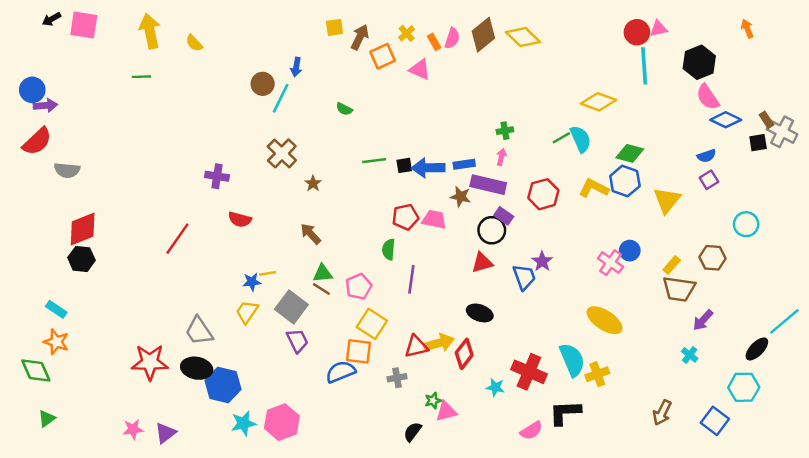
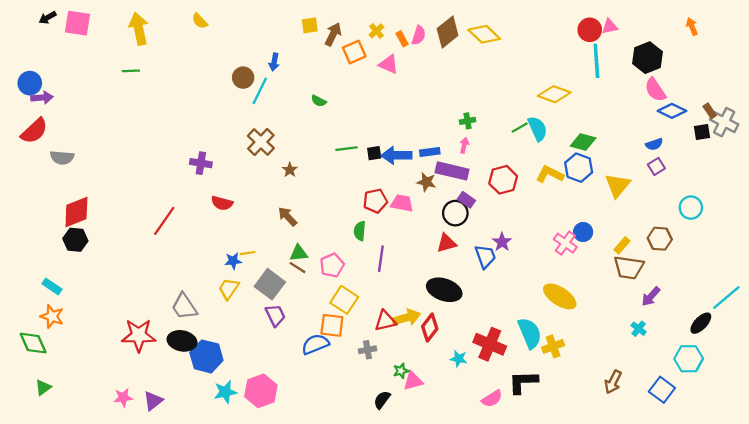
yellow semicircle: (194, 43) -> (200, 21), moved
black ellipse: (480, 313) -> (444, 290), size x1.4

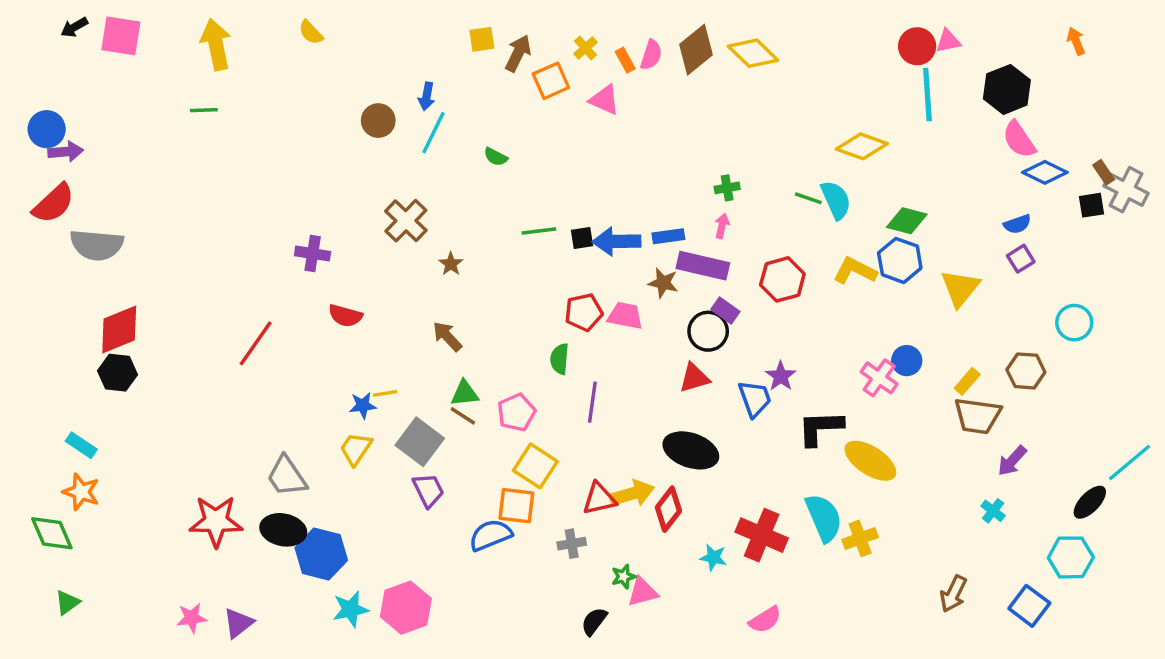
cyan line: (260, 91) -> (434, 133), moved
green line: (520, 128) -> (808, 198), turned 49
gray semicircle: (62, 158) -> (97, 245), size x1.4
black L-shape: (523, 382) -> (820, 428), moved

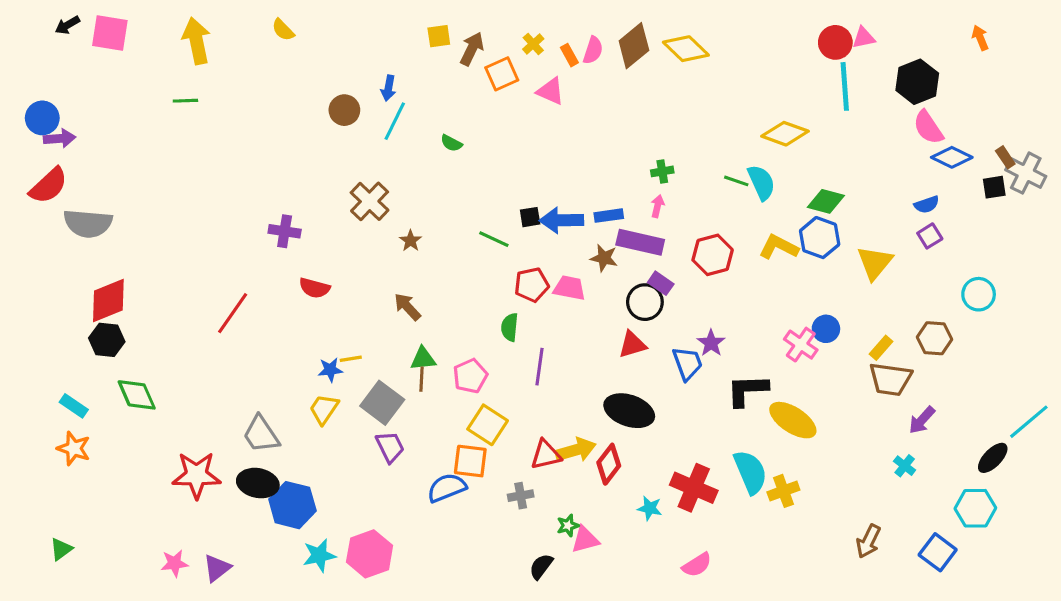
green line: (539, 231) -> (494, 239), moved, turned 32
brown line: (463, 416) -> (421, 379), turned 60
green diamond: (52, 533) -> (137, 395), moved

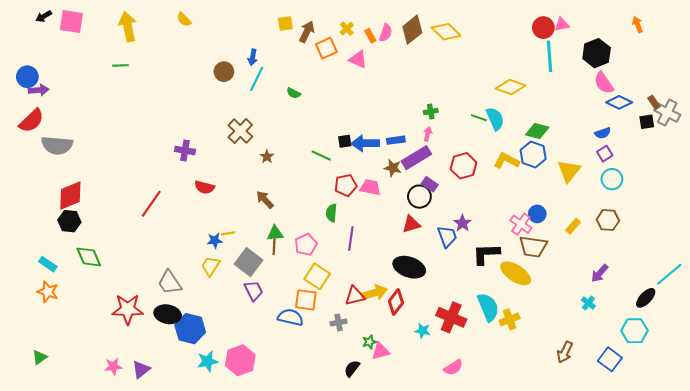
purple rectangle: (640, 242) -> (416, 158), turned -44
cyan circle: (979, 294) -> (612, 179), moved
brown trapezoid: (890, 379) -> (533, 247), moved
blue semicircle: (447, 488) -> (290, 317), turned 35

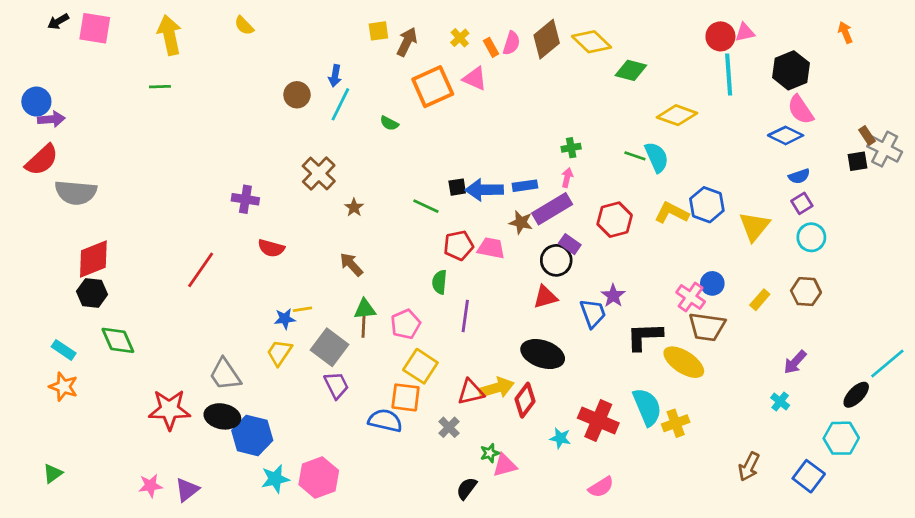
orange square: (326, 48) -> (433, 87), moved, size x1.4
blue diamond: (619, 102) -> (786, 135), moved
green diamond: (537, 131) -> (631, 70), moved
gray cross: (339, 322) -> (449, 427), turned -35

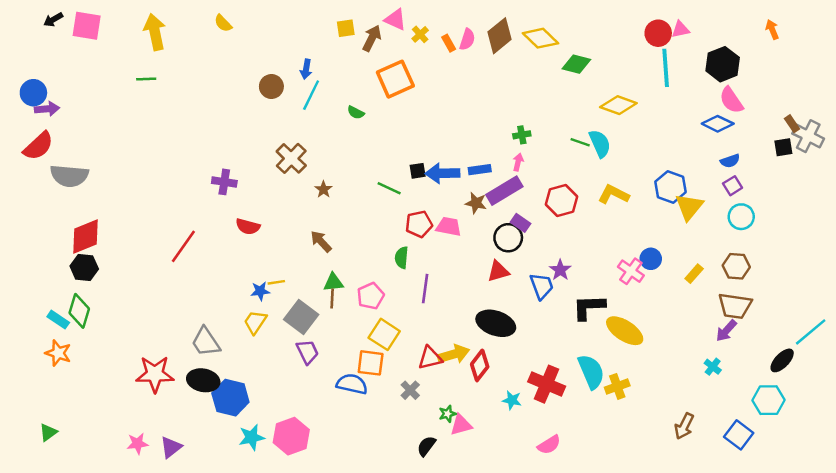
pink triangle: (475, 78) -> (395, 20), moved
blue hexagon: (707, 205) -> (671, 187), moved
brown trapezoid: (707, 327) -> (735, 306), moved
green diamond: (118, 340) -> (79, 311), moved, turned 40

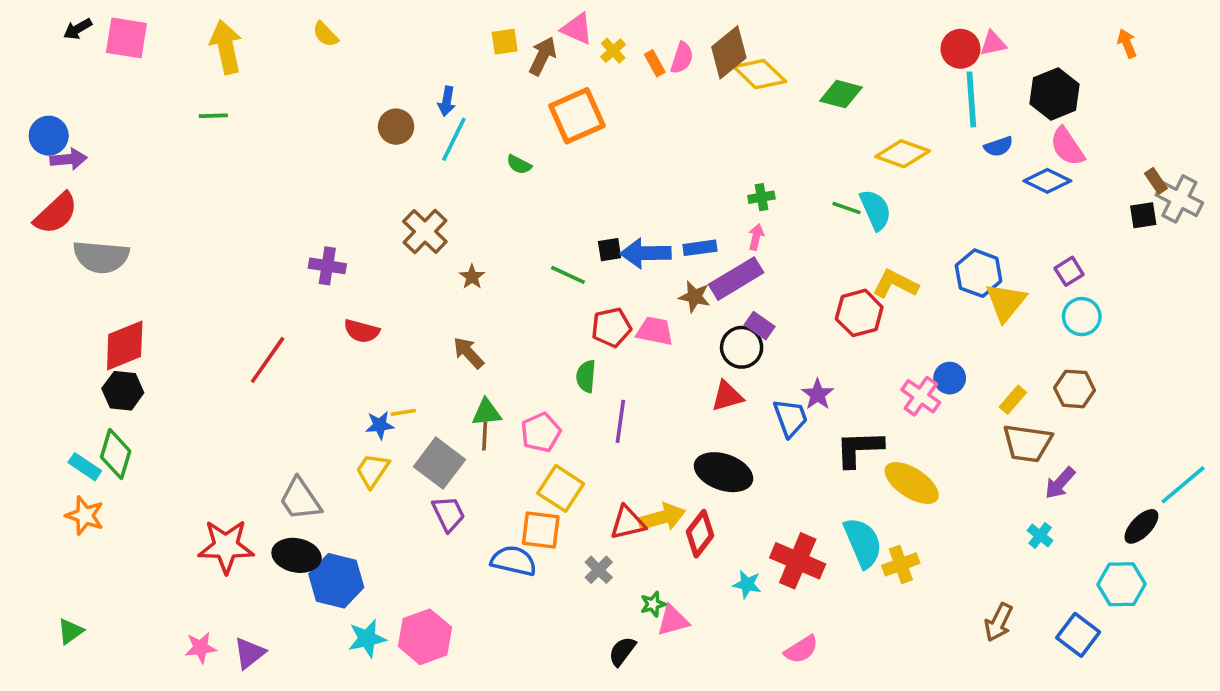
yellow diamond: (540, 38) -> (760, 74), moved
blue semicircle: (730, 161) -> (998, 146), moved
red hexagon: (561, 201) -> (859, 313), moved
brown trapezoid: (735, 306) -> (1027, 443), moved

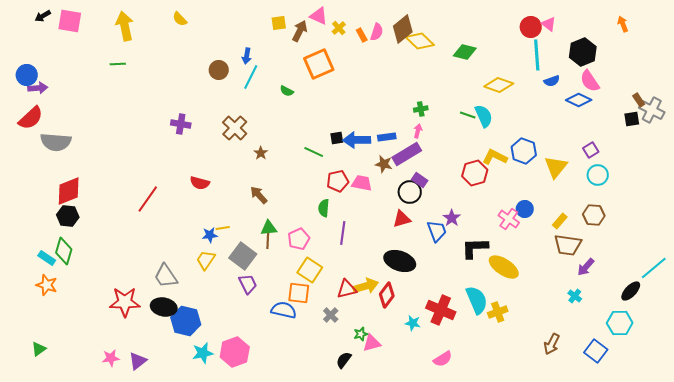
pink triangle: (993, 43) -> (549, 24), turned 49
purple cross: (327, 266) -> (181, 124), moved
blue hexagon: (979, 273) -> (524, 151), moved

